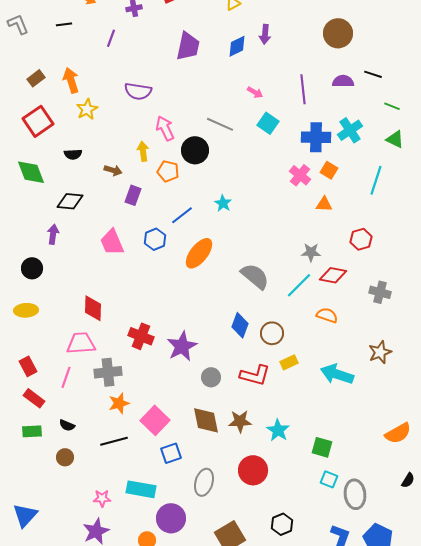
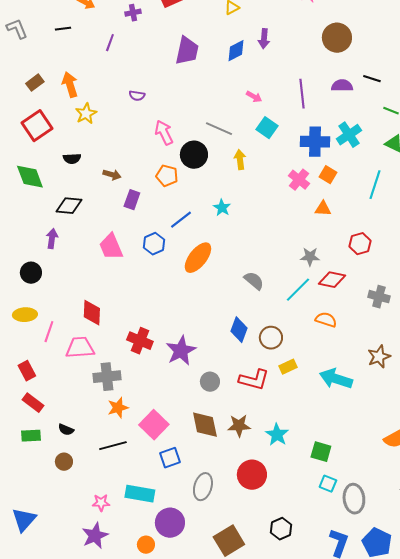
purple semicircle: (138, 91) -> (137, 96), size x0.6
yellow arrow: (143, 151) -> (240, 160), moved
gray semicircle: (255, 276) -> (254, 281), size x0.7
pink line: (66, 377) -> (49, 332), moved

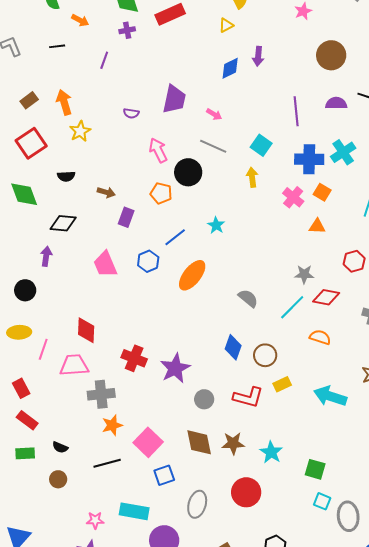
purple trapezoid: (187, 51) -> (174, 99), moved
pink arrow: (254, 97) -> (214, 114), moved
yellow arrow: (240, 160) -> (252, 177), moved

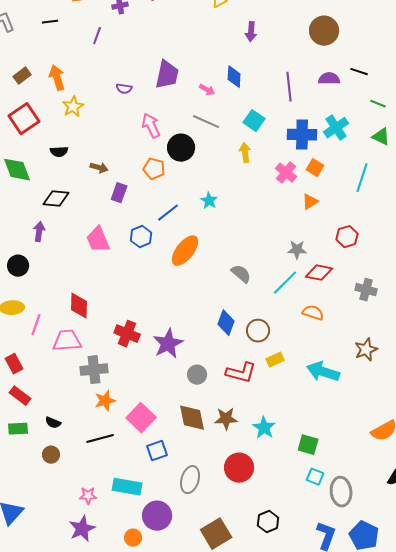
blue diamond: (230, 68) -> (234, 77), moved, turned -60
orange triangle: (317, 226) -> (310, 202), turned -36

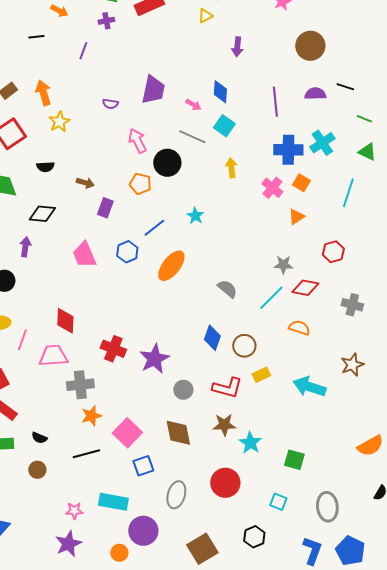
cyan square: (254, 121) -> (224, 126), moved
brown star: (226, 419) -> (224, 425), moved
cyan square: (315, 477) -> (278, 502), moved

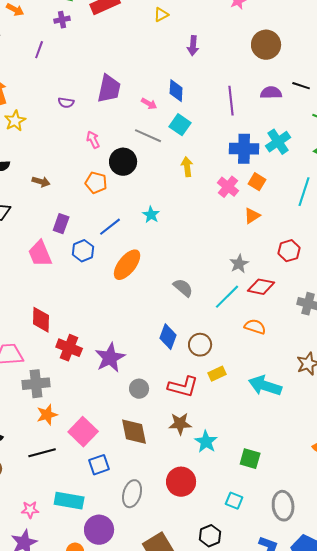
pink arrow: (137, 141) -> (93, 140), size x0.7
purple rectangle: (105, 208) -> (61, 224), moved
gray star: (283, 265) -> (239, 264), turned -30
red diamond: (65, 321) -> (41, 320), moved

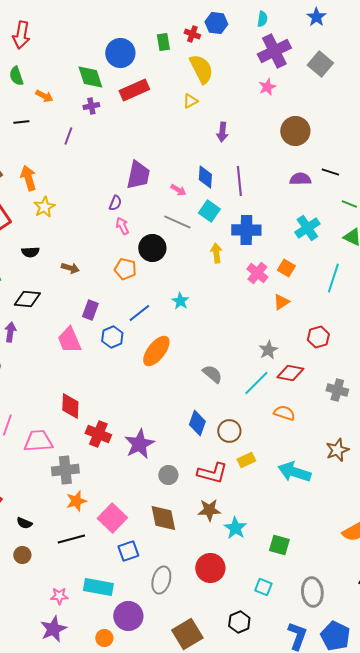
purple line: (231, 101) -> (239, 181), moved
purple semicircle: (66, 103) -> (115, 203), moved, turned -77
blue cross: (244, 149) -> (246, 230), moved

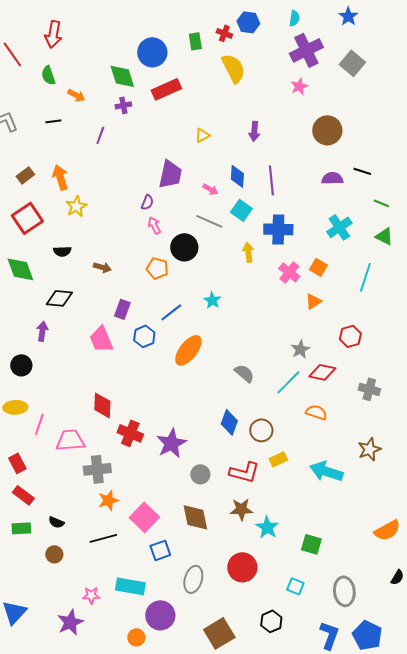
yellow triangle: (190, 101) -> (202, 135), moved
purple star: (53, 629) -> (70, 622), moved

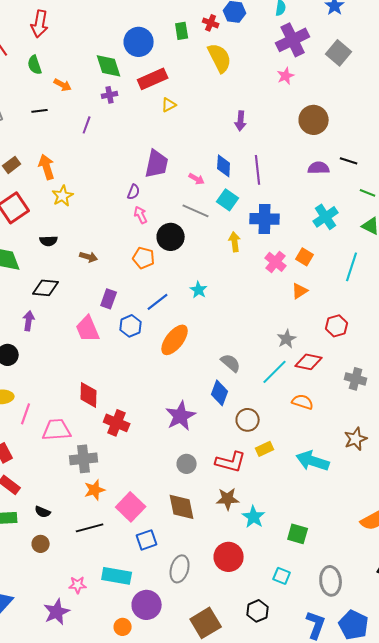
yellow triangle: (202, 135) -> (169, 105), moved
blue diamond: (229, 422) -> (220, 393), moved
purple star: (171, 443) -> (181, 416), moved

